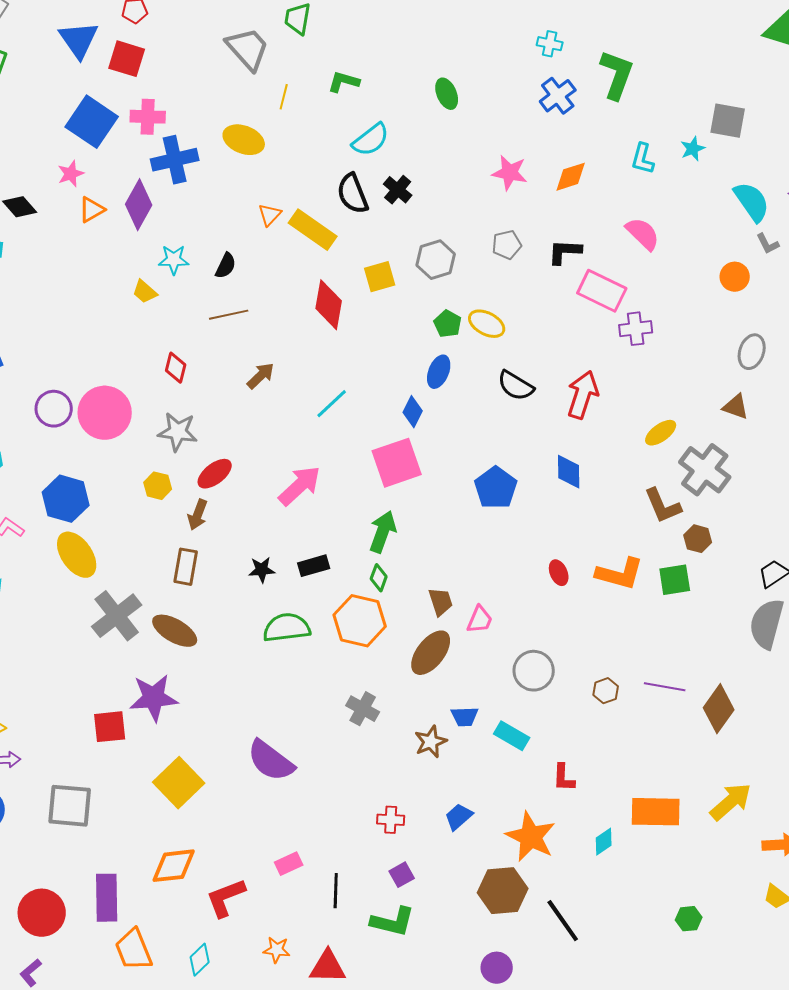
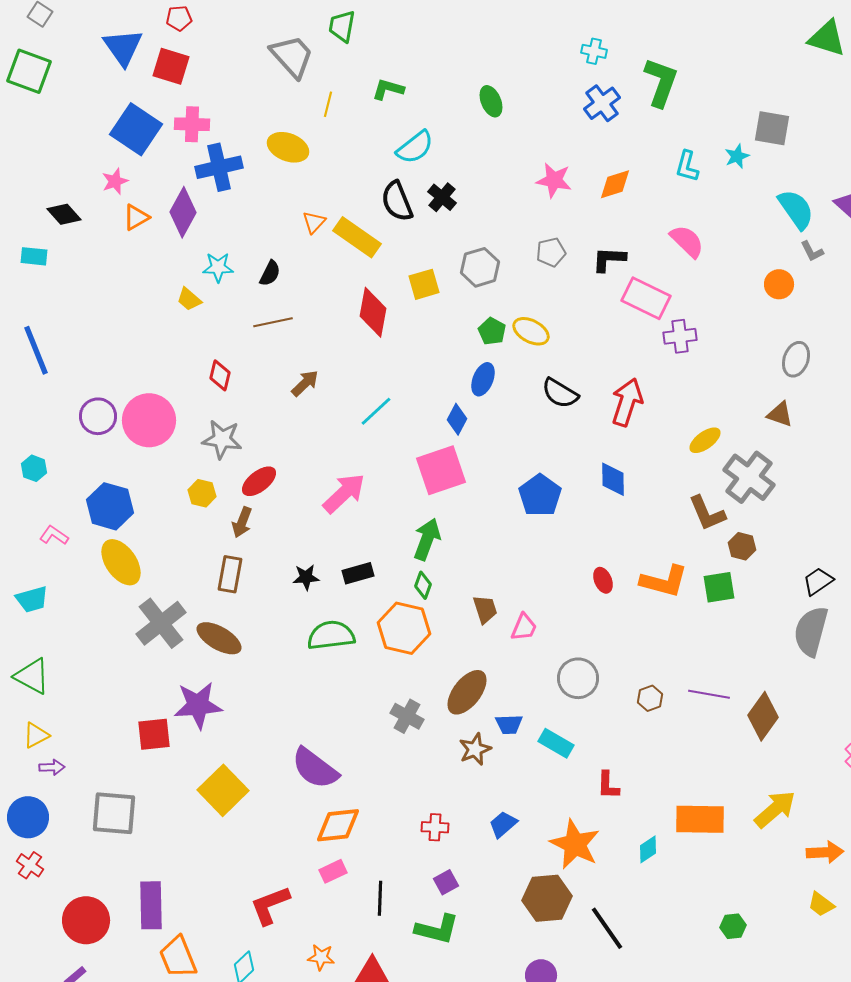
brown ellipse: (431, 653) -> (467, 692), moved
orange diamond: (174, 866) -> (338, 825), moved

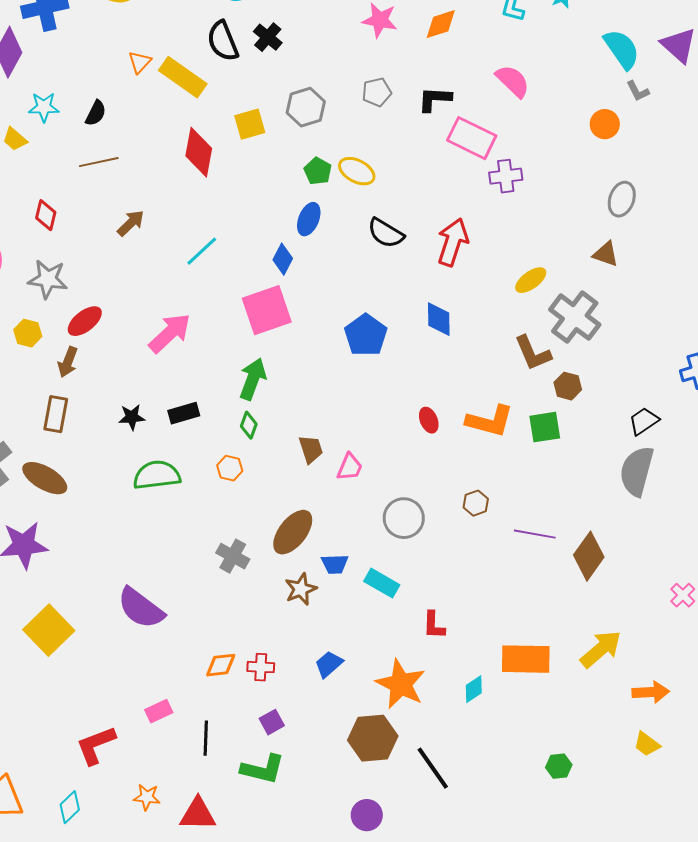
orange hexagon: (404, 628) -> (230, 468), size x0.5
brown hexagon: (650, 698) -> (476, 503), moved
orange diamond: (338, 825) -> (221, 665), moved, size x0.7

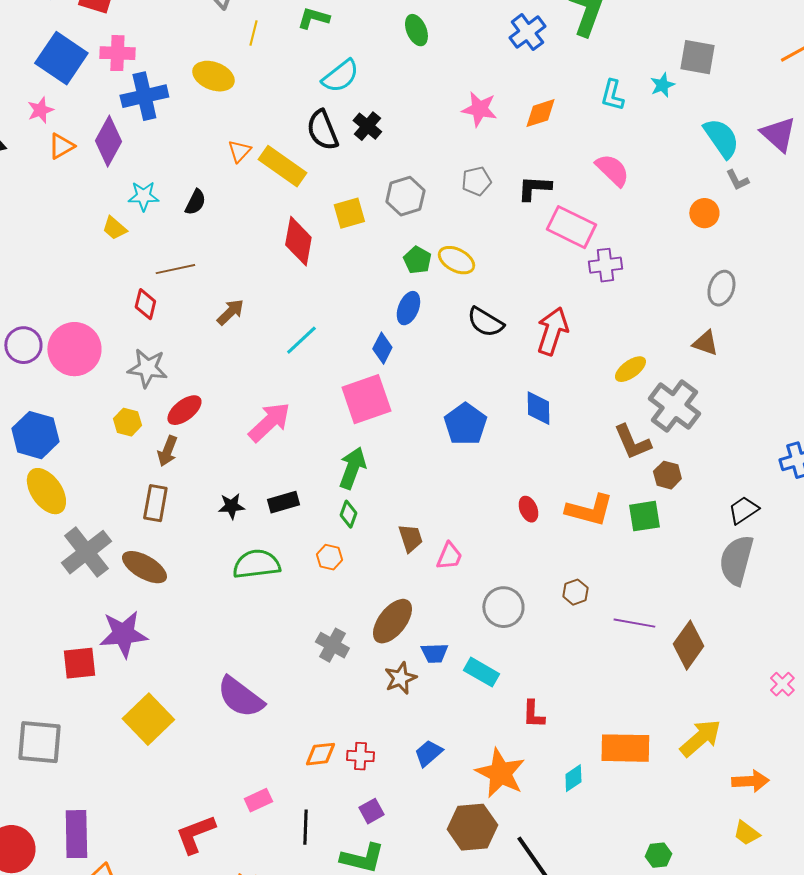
brown line: (99, 162) -> (175, 269), moved

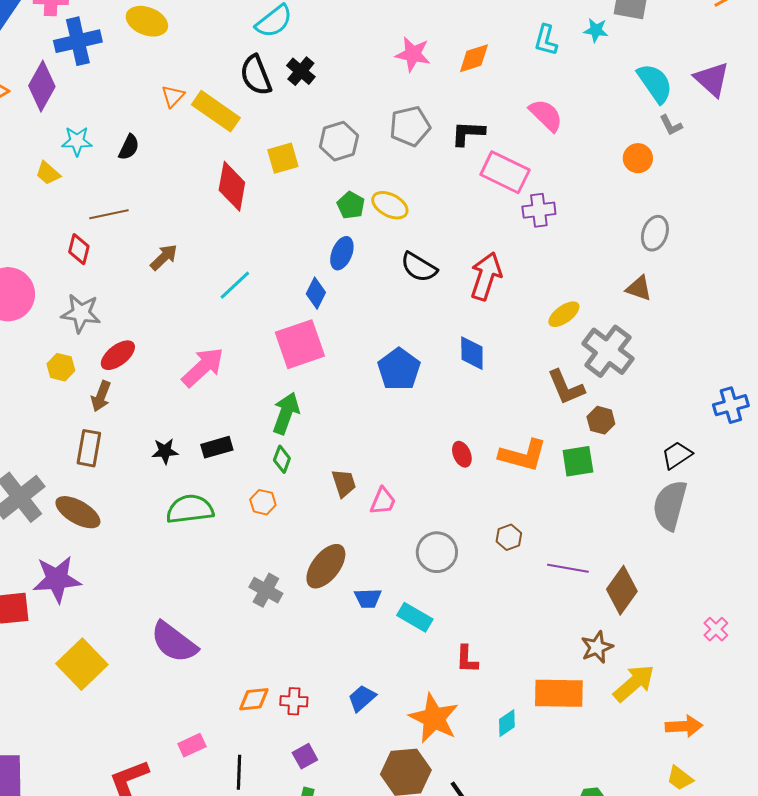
cyan star: (662, 85) -> (596, 30), turned 30
gray pentagon: (476, 181) -> (410, 126), size x1.4
brown star: (400, 678) -> (597, 647), moved

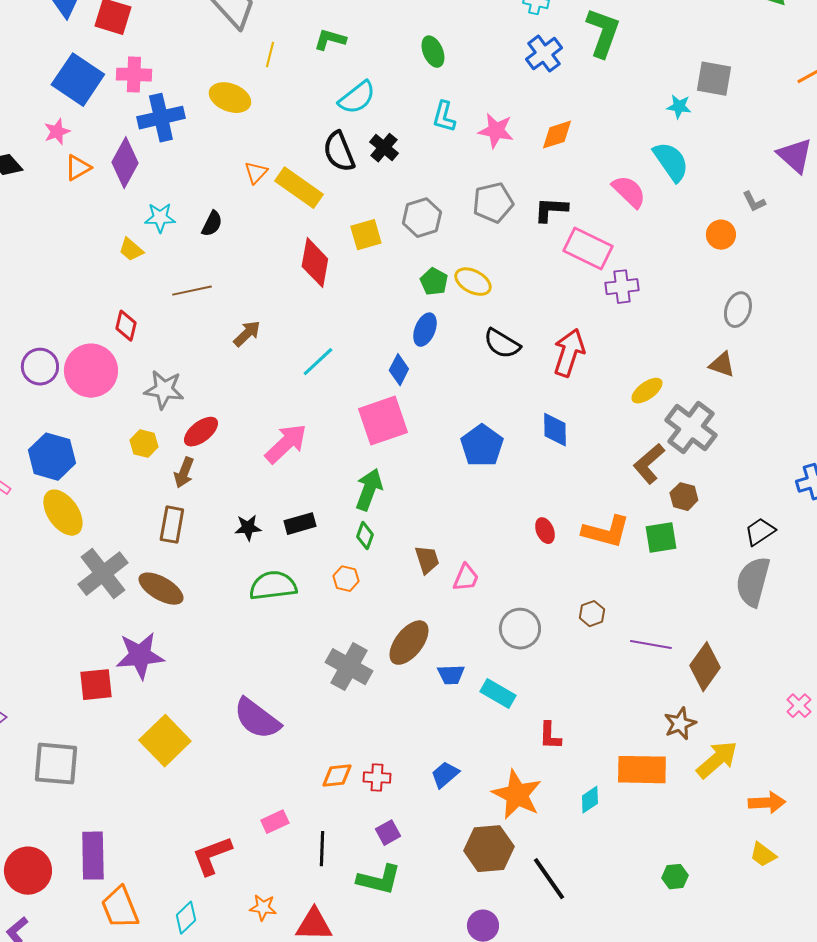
cyan L-shape: (546, 40) -> (444, 117), moved
cyan semicircle: (655, 83) -> (671, 162), moved
red diamond: (79, 249) -> (126, 326), moved
brown L-shape: (566, 387) -> (649, 464), turned 72
gray cross: (266, 590) -> (349, 667), size x1.4

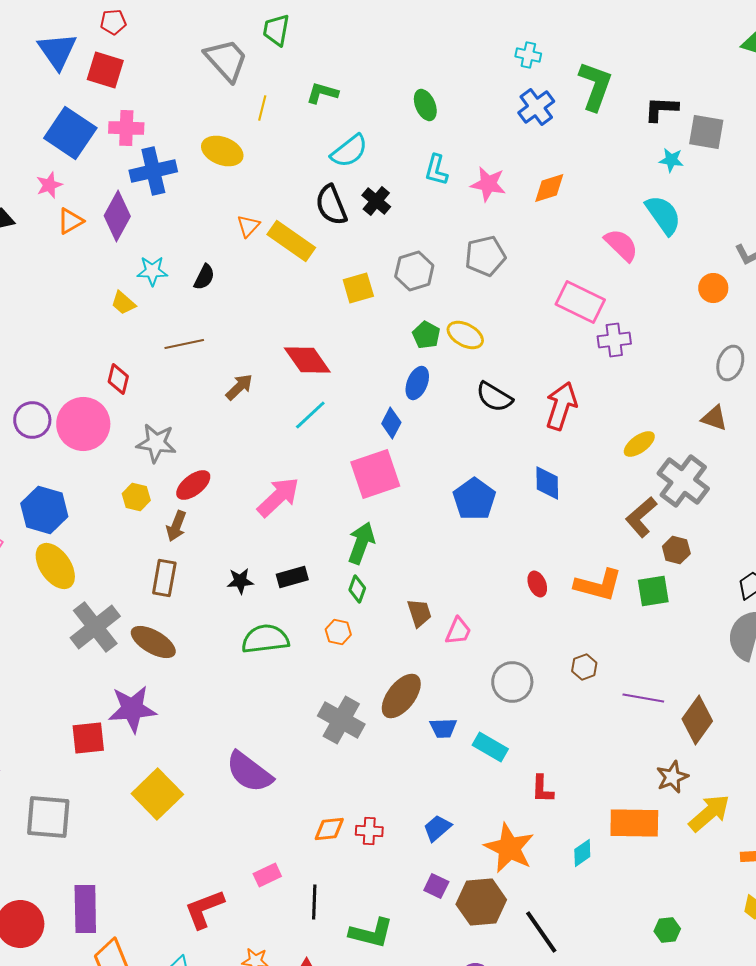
black L-shape: (551, 210) -> (661, 109), moved
red diamond: (315, 263) -> (307, 360), moved, turned -45
purple square: (388, 833) -> (436, 886), moved, turned -35

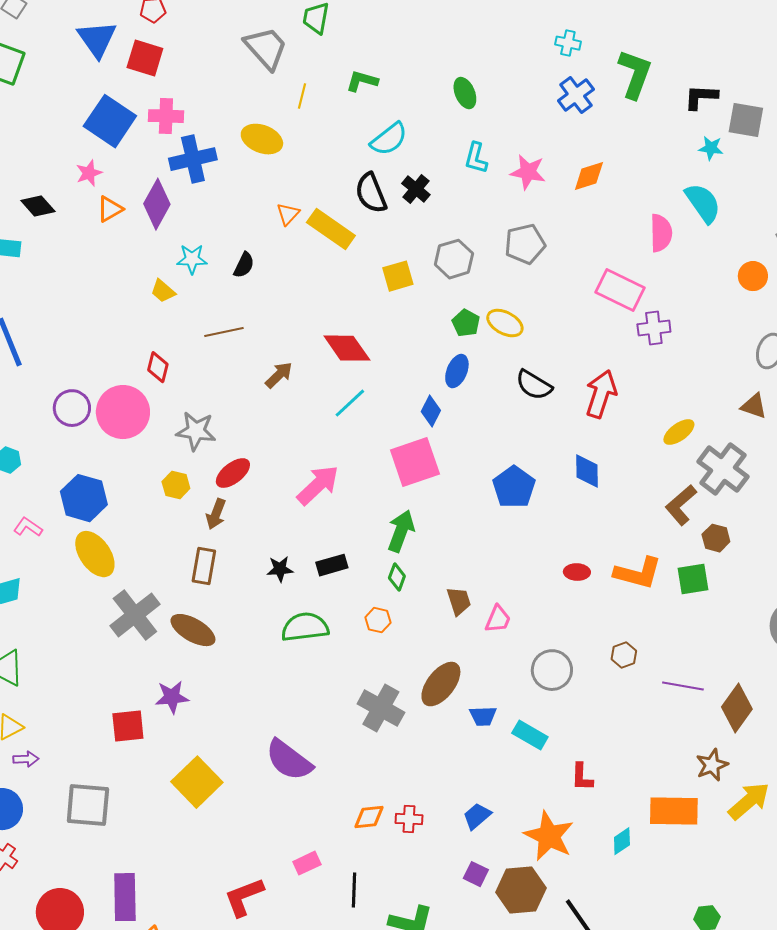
pink semicircle: (621, 245) -> (661, 233), turned 45
red ellipse: (537, 584) -> (577, 572), turned -65
purple star: (132, 709) -> (172, 697), size x0.7

